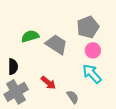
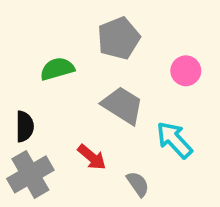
gray pentagon: (88, 27) -> (119, 38), moved
gray trapezoid: (56, 44) -> (122, 105), moved
pink circle: (93, 50) -> (186, 71), moved

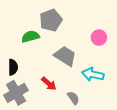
gray pentagon: (119, 38) -> (51, 20), moved
cyan arrow: (174, 140) -> (93, 74), turned -35

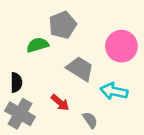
pink circle: (99, 38) -> (121, 46), size x1.6
gray cross: (16, 93) -> (20, 114), turned -30

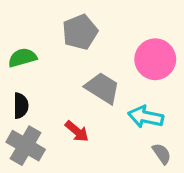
green semicircle: (38, 45) -> (22, 58), moved
gray semicircle: (90, 120) -> (162, 154), moved

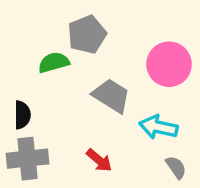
green semicircle: (22, 58) -> (54, 62), moved
red arrow: (77, 131) -> (99, 160), moved
gray cross: (26, 146) -> (27, 159), turned -36

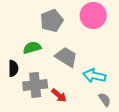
green semicircle: (54, 62) -> (32, 48), moved
pink circle: (169, 64) -> (93, 16), moved
gray cross: (27, 159) -> (35, 85), moved

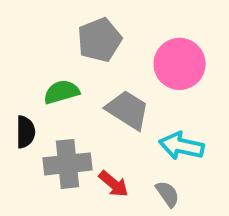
pink circle: (93, 16) -> (180, 64), moved
gray semicircle: (105, 100) -> (168, 194), moved

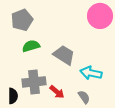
gray pentagon: (99, 40) -> (22, 20), moved
pink circle: (180, 64) -> (100, 16), moved
black semicircle: (25, 132) -> (13, 96), moved

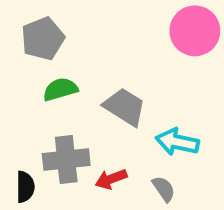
red arrow: (57, 92) -> (111, 179), turned 119

